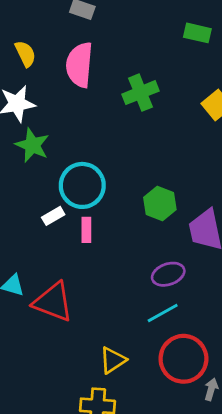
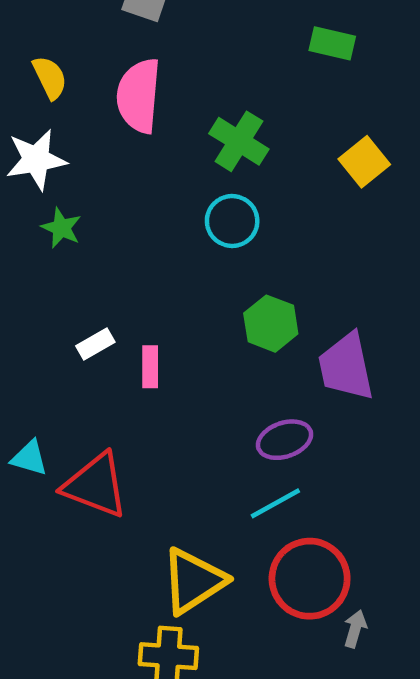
green cross: (140, 93) -> (239, 141), turned -36
green star: (32, 145) -> (61, 228), size x0.7
cyan circle: (82, 185) -> (232, 221), moved, size x0.7
yellow triangle: (113, 360) -> (193, 581), size x1.5

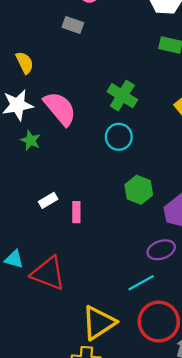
pink semicircle: (139, 96) -> (60, 109), moved, turned 135
purple ellipse: (284, 440) -> (161, 250), moved

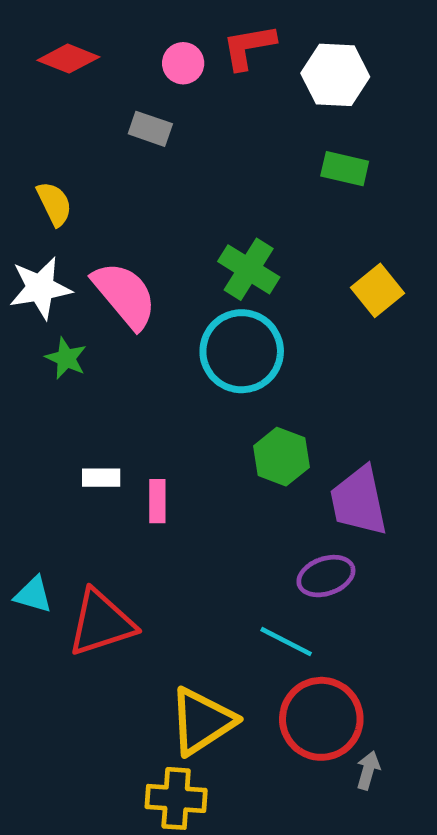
cyan circle: (119, 137) -> (242, 351), size x1.5
white rectangle: (48, 200) -> (101, 478), turned 30
red triangle: (48, 273) -> (101, 623), turned -39
cyan line: (141, 283) -> (286, 642), turned 56

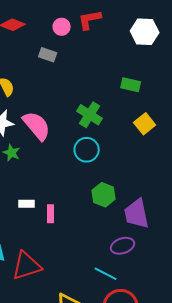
white hexagon: (335, 75) -> (145, 32), moved
green rectangle: (345, 169) -> (131, 85), moved
cyan circle: (242, 351) -> (87, 150), size x0.7

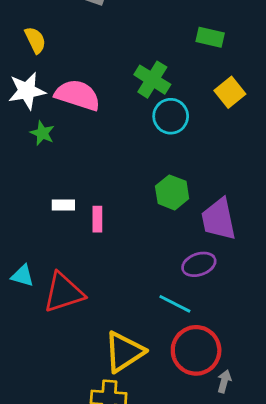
pink semicircle: (37, 126) -> (78, 95), turned -32
cyan circle: (87, 150) -> (171, 116), moved

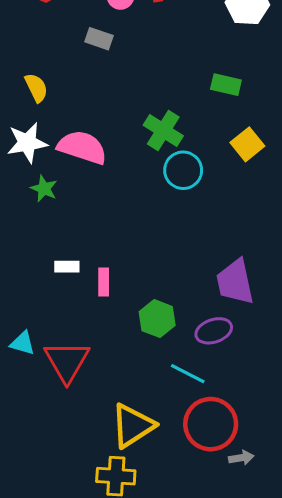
green hexagon: (172, 192) -> (157, 319), moved
red triangle: (63, 293) -> (67, 361), turned -42
gray arrow: (224, 381) -> (241, 458), turned 65

